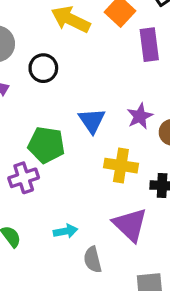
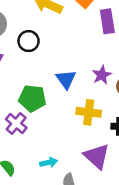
purple cross: (24, 178) -> (16, 124), turned -30

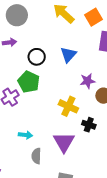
black circle: (29, 41) -> (37, 57), moved
blue triangle: (66, 79) -> (68, 55), moved

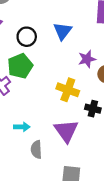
green pentagon: (29, 82) -> (20, 66), turned 30

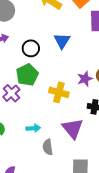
purple star: (87, 59) -> (85, 79), moved
yellow cross: (68, 90) -> (59, 92), moved

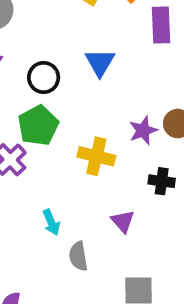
cyan arrow: (33, 128) -> (51, 222), turned 72
purple triangle: (73, 128) -> (123, 221), size x0.6

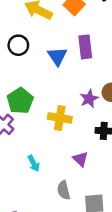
purple rectangle: (161, 25) -> (85, 47), moved
black circle: (44, 78) -> (18, 45), moved
gray semicircle: (78, 256) -> (64, 190), moved

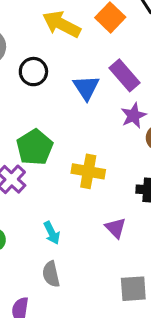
purple rectangle: (85, 47) -> (124, 75), turned -35
purple star: (89, 99) -> (134, 116), moved
gray semicircle: (64, 190) -> (51, 274), moved

